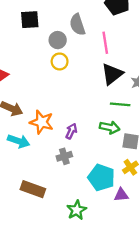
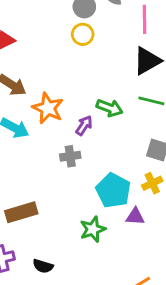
green arrow: (110, 127) -> (109, 108), moved
brown rectangle: (33, 189) -> (21, 212), moved, turned -45
green star: (77, 210) -> (93, 229), moved

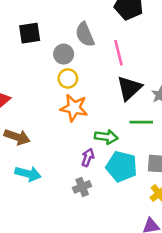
orange star: (48, 108) -> (74, 108), moved
cyan pentagon: (113, 190) -> (122, 166), moved

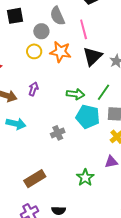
yellow circle: (68, 78) -> (34, 51), moved
orange star: (74, 108) -> (60, 52), moved
green line: (141, 122) -> (104, 92), moved, turned -54
purple arrow: (88, 157) -> (33, 89), moved

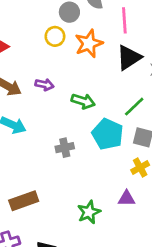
orange star: (60, 52) -> (89, 43), turned 30
purple arrow: (33, 89) -> (44, 85), turned 72
green arrow: (75, 94) -> (83, 101), moved

